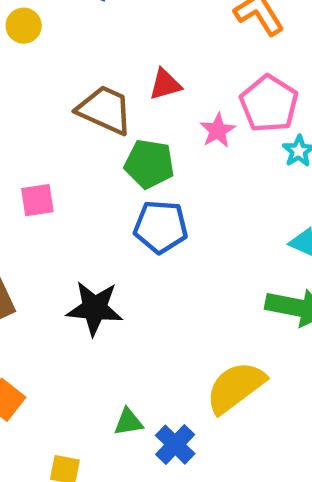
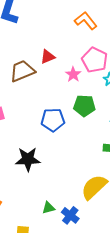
brown trapezoid: (105, 110) -> (22, 71), turned -40
green pentagon: (149, 164) -> (84, 106), moved

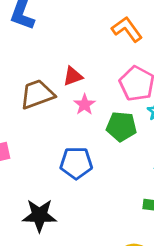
pink star: (73, 74) -> (85, 105), moved
green pentagon: (84, 106) -> (121, 126), moved

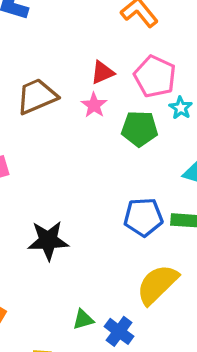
red triangle: (73, 76) -> (103, 73), moved
blue pentagon: (76, 163) -> (143, 217), moved

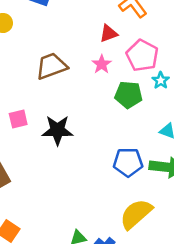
red triangle: (103, 73) -> (109, 33), moved
pink star: (94, 105) -> (102, 64), moved
black star: (48, 240) -> (57, 130), moved

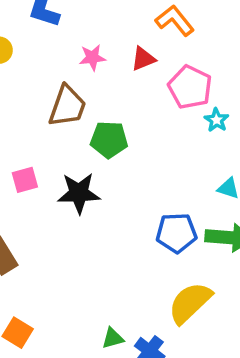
pink star: (102, 64) -> (92, 58), moved, turned 30
brown trapezoid: (52, 66) -> (67, 106), turned 132
green pentagon: (129, 95) -> (109, 139), moved

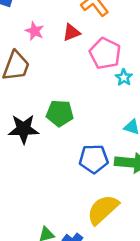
pink star: (92, 58) -> (35, 31), turned 30
green pentagon: (109, 139) -> (60, 113), moved

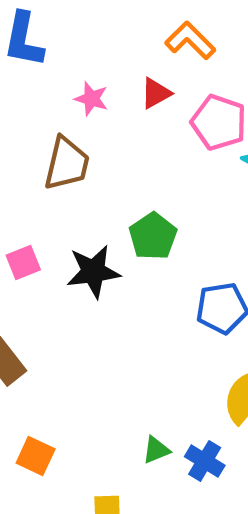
green pentagon: (60, 113) -> (153, 236), turned -30

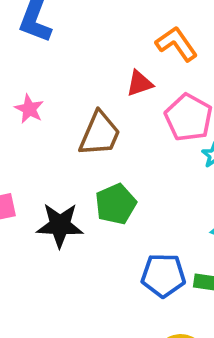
pink star: (91, 99) -> (29, 109), moved
brown trapezoid: (67, 164) -> (100, 134), moved

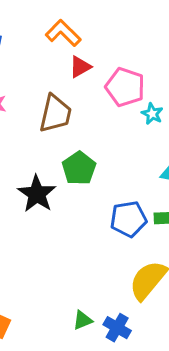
orange L-shape: (177, 44) -> (63, 33), moved
black star: (60, 225) -> (37, 194), turned -30

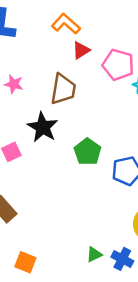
green pentagon: (79, 168) -> (88, 152), moved
black star: (37, 194) -> (43, 127), moved

